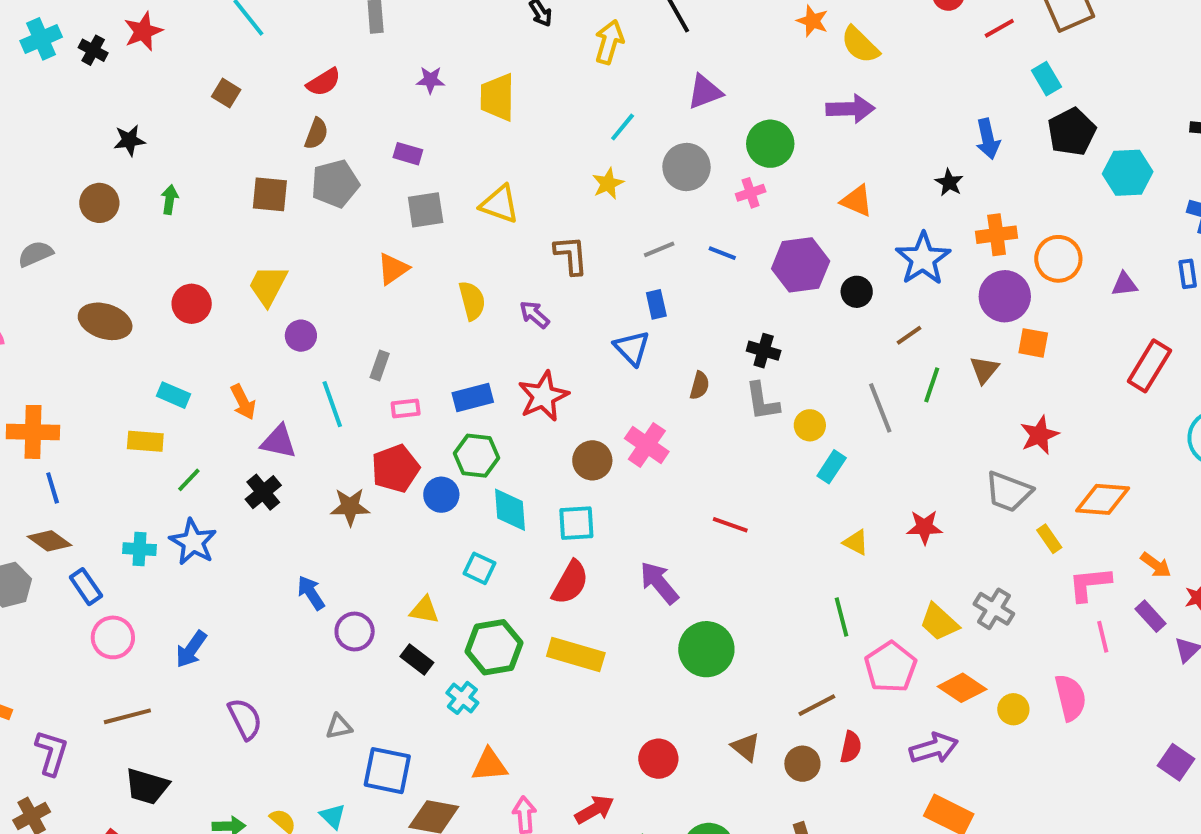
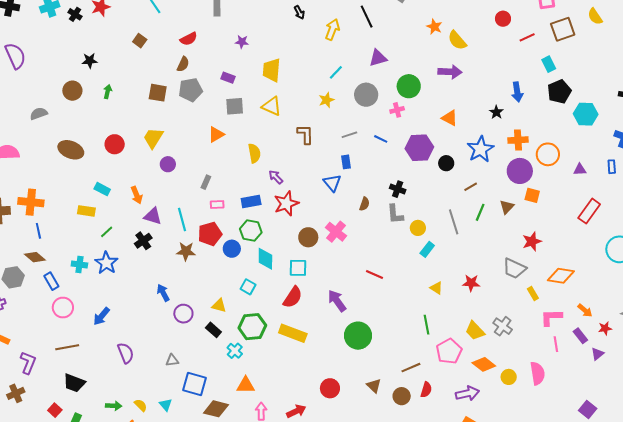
yellow trapezoid: (497, 97) -> (272, 70), moved
purple arrow: (534, 315) -> (276, 177), moved
cyan line: (332, 404) -> (182, 219), moved

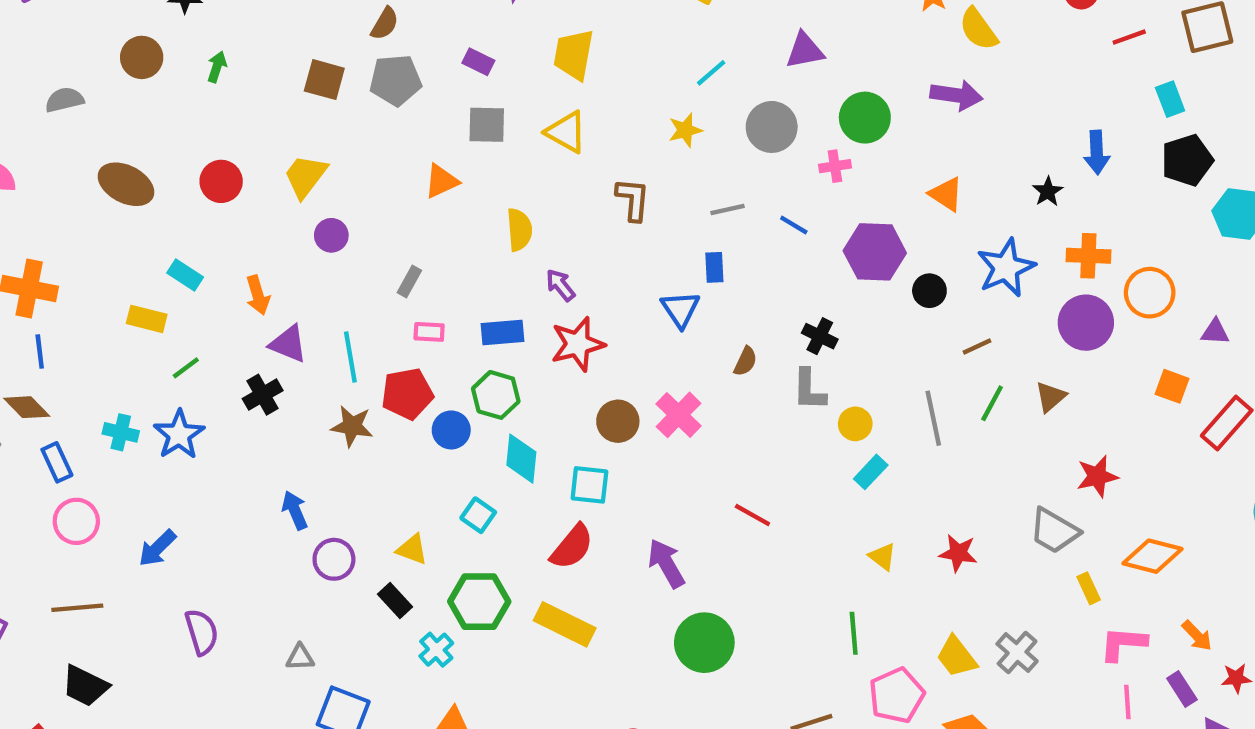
orange square: (532, 195) -> (1172, 386), moved

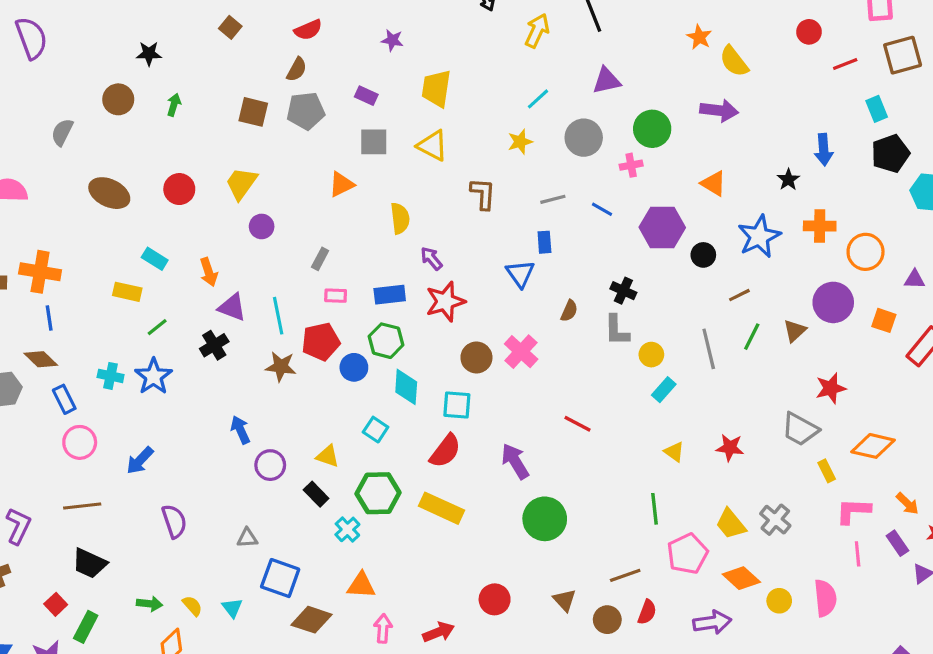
gray semicircle: (64, 100) -> (62, 132), turned -48
purple circle: (1086, 323) -> (833, 302), moved

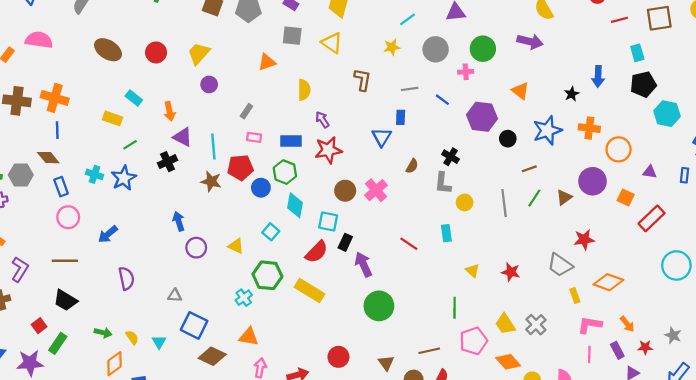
cyan rectangle: (664, 390) -> (446, 233), moved, turned -56
black rectangle: (316, 494) -> (345, 242), moved, turned 63

